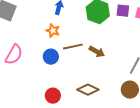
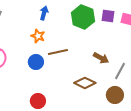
brown arrow: (97, 52) -> (101, 58), moved
brown diamond: (88, 90) -> (85, 83), moved

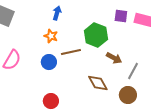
green hexagon: (83, 17) -> (96, 35), moved
brown diamond: (85, 83) -> (98, 83), turned 35

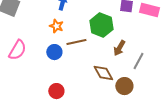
brown arrow: (114, 58) -> (119, 48), turned 91
brown circle: (128, 95) -> (124, 86), moved

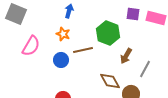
pink semicircle: (17, 50) -> (31, 46), moved

